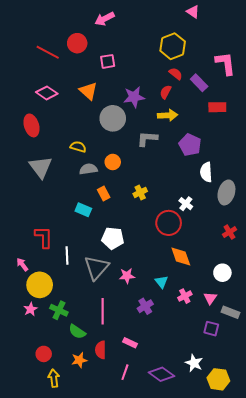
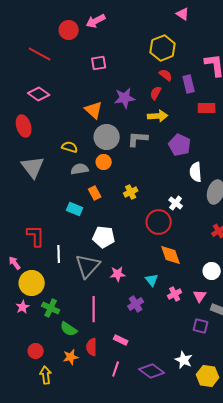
red circle: (77, 43) -> (69, 30), moved
purple rectangle: (199, 83) -> (189, 84), turned 30
orange triangle: (88, 91) -> (94, 110), moved
gray circle: (113, 118) -> (107, 137), moved

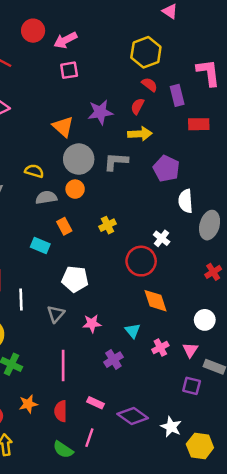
pink arrow: (96, 21) -> (65, 40), moved
gray triangle: (88, 266) -> (56, 314), size x0.6
green semicircle: (69, 329) -> (63, 450), moved
orange star: (71, 357) -> (28, 404), moved
purple diamond: (152, 371) -> (133, 416), moved

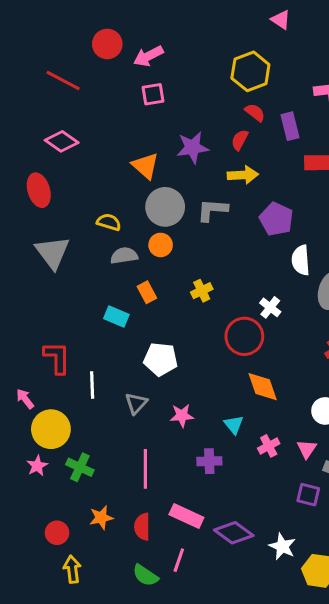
purple cross: (113, 360) -> (209, 461), turned 30
pink rectangle: (95, 403) -> (186, 516), size x1.5

